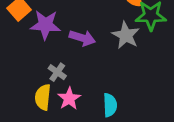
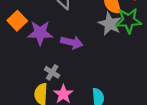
gray star: (126, 35) -> (110, 24), moved

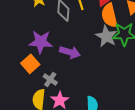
orange square: (17, 21) -> (30, 64), moved

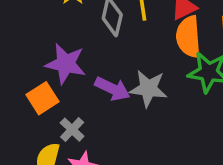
gray star: (106, 36) -> (148, 89), moved, turned -30

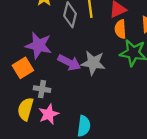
orange semicircle: (188, 37) -> (120, 29), size x0.7
gray cross: (72, 130) -> (42, 89), turned -35

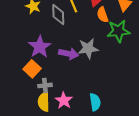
purple star: (39, 45) -> (40, 47), turned -30
gray cross: (42, 89) -> (45, 85), moved

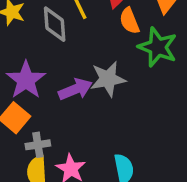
green star: (118, 31) -> (158, 47), turned 30
purple arrow: (69, 54) -> (75, 89), turned -30

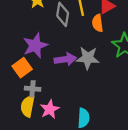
orange semicircle: (129, 21) -> (98, 23), moved

